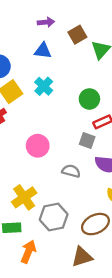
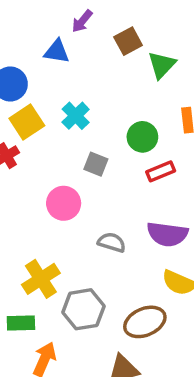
purple arrow: (46, 22) -> (82, 21), turned 133
blue triangle: (43, 51) -> (57, 51), moved
gray square: (87, 141) -> (96, 164), moved

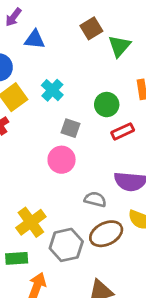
purple arrow: (82, 21) -> (13, 17), moved
pink circle: (64, 203) -> (62, 160), moved
gray semicircle: (112, 242) -> (95, 199), moved
brown ellipse: (145, 322) -> (106, 234), moved

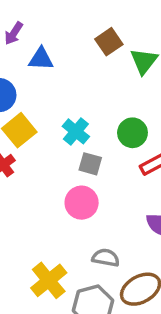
cyan cross: (52, 90) -> (76, 131), moved
gray semicircle: (95, 199) -> (106, 258), moved

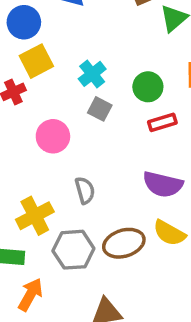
pink circle: (82, 203) -> (53, 136), moved
gray semicircle: (106, 258) -> (85, 190), moved, turned 52

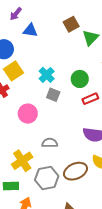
gray semicircle: (85, 190) -> (50, 143), turned -70

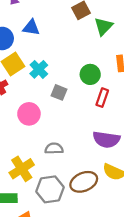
blue triangle: (30, 30) -> (31, 28), moved
cyan cross: (47, 75) -> (39, 69), moved
red rectangle: (90, 99) -> (102, 98), turned -49

